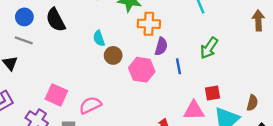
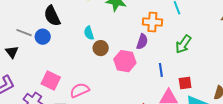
blue circle: (24, 17) -> (43, 37), moved
orange cross: (149, 24) -> (152, 22), moved
blue line: (179, 66) -> (161, 70), moved

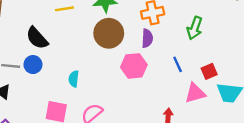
cyan semicircle: (89, 33) -> (74, 79), moved, turned 40
brown circle: (101, 48) -> (109, 33), moved, size x1.6

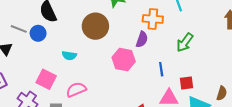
brown circle: (109, 33) -> (95, 26), moved
cyan semicircle: (74, 79) -> (69, 56), turned -104

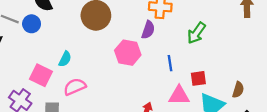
cyan semicircle: (69, 56) -> (65, 59), moved, turned -72

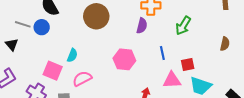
pink hexagon: (128, 53) -> (124, 59), moved
brown semicircle: (238, 90) -> (225, 44), moved

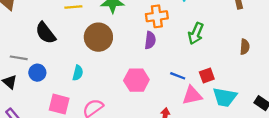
blue circle: (42, 27) -> (37, 73), moved
blue line: (162, 53) -> (178, 76), moved, turned -48
cyan semicircle: (72, 55) -> (78, 73), moved

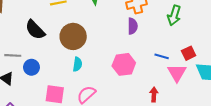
brown circle: (98, 37) -> (73, 36), moved
cyan semicircle: (78, 73) -> (77, 64), moved
pink triangle: (192, 95) -> (177, 73), turned -42

